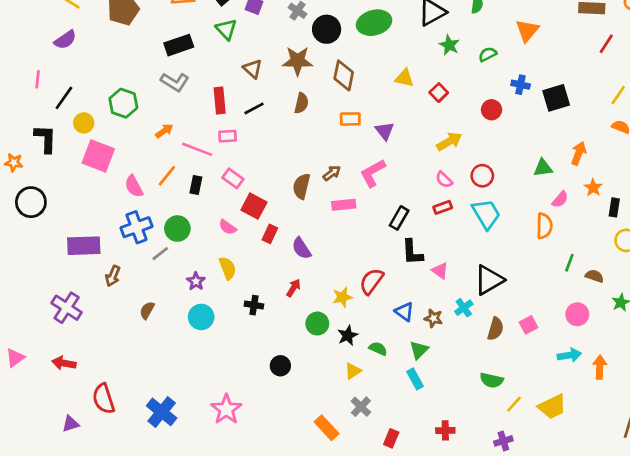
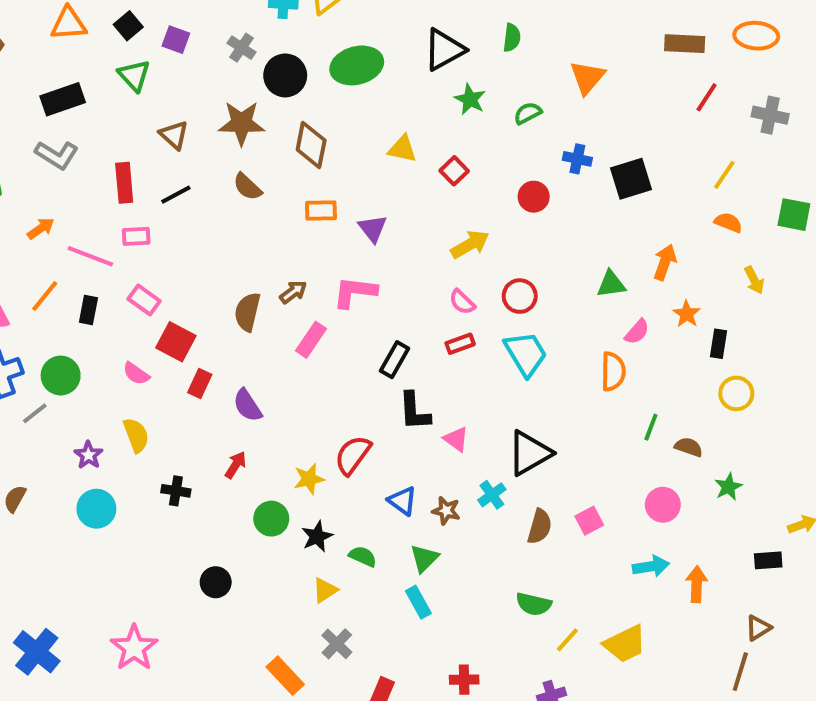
brown semicircle: (301, 103) -> (247, 187), turned 120
pink L-shape: (373, 173) -> (355, 292), turned 36
pink rectangle: (344, 205) -> (311, 340), turned -50

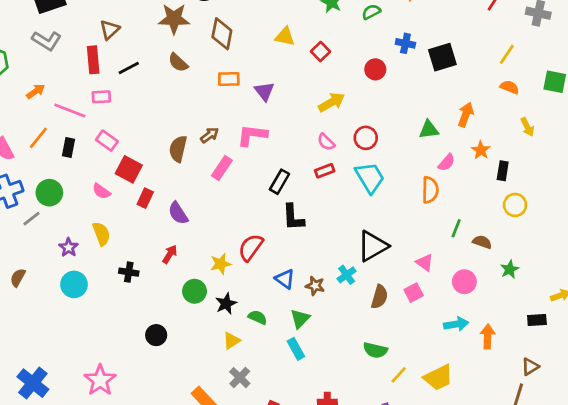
brown triangle: (174, 135) -> (110, 30), moved, turned 35
pink triangle: (456, 439) -> (425, 263), moved

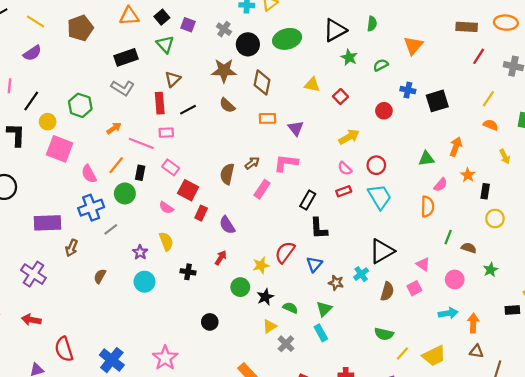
green circle: (49, 193) -> (125, 193), moved
blue triangle: (285, 279) -> (314, 264), moved, turned 35
brown triangle: (530, 367) -> (476, 351), moved, turned 40
gray cross: (240, 378) -> (286, 344), moved

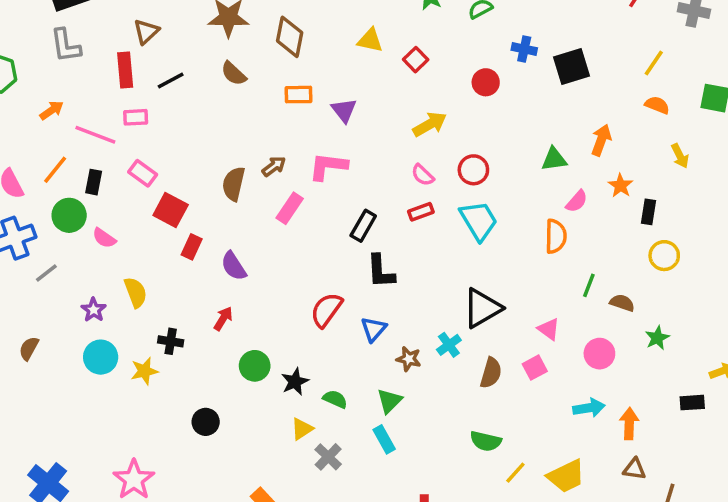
gray L-shape: (123, 88) -> (66, 46), turned 50
pink semicircle: (166, 208) -> (104, 238), moved
yellow star: (261, 265) -> (144, 371), moved

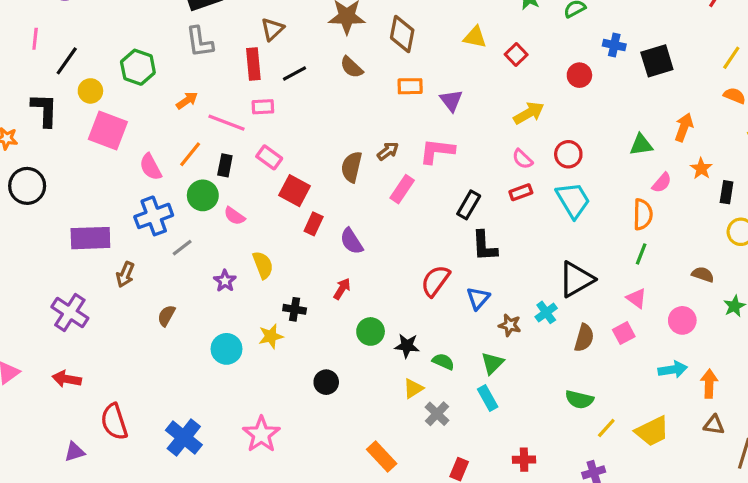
green line: (589, 285) -> (641, 254), moved
cyan circle: (101, 357) -> (227, 349), moved
black star: (295, 382) -> (407, 346), turned 30

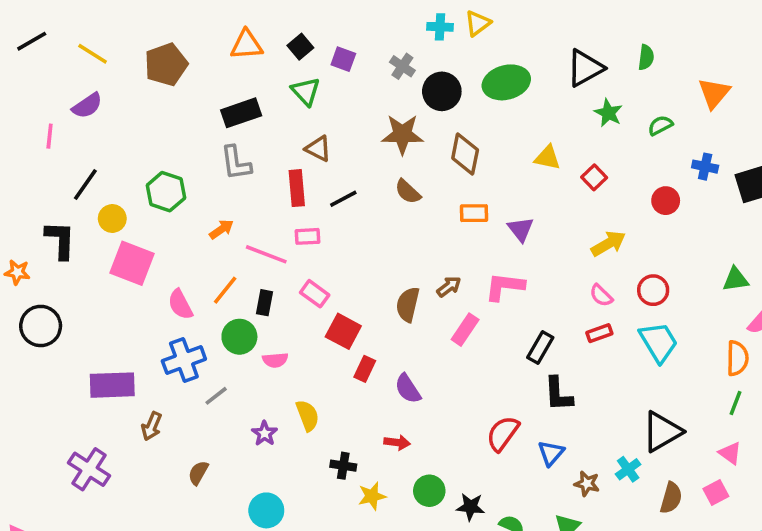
brown triangle: (272, 29) -> (318, 149), turned -50
pink line: (35, 39) -> (50, 136), moved
pink semicircle: (234, 216) -> (275, 360), turned -40
red arrow: (342, 289) -> (397, 442), turned 65
yellow star: (271, 336) -> (372, 496), moved

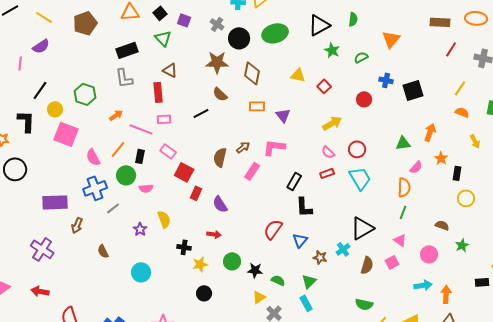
black line: (343, 199) -> (201, 113), moved
brown semicircle: (198, 473) -> (103, 251), turned -56

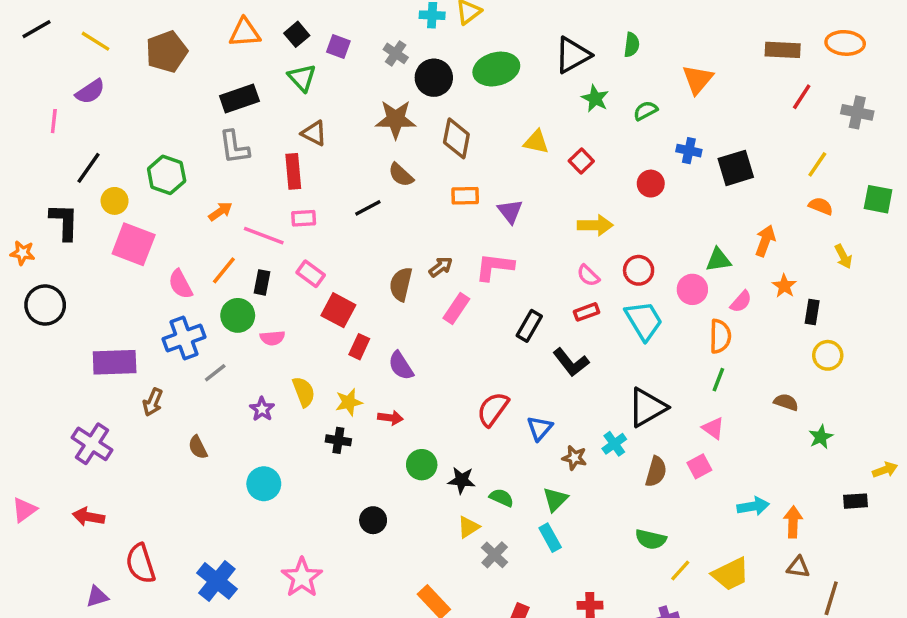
yellow arrow: (332, 123) -> (595, 225), turned 30
black L-shape: (304, 207) -> (571, 362), moved, turned -35
pink circle: (429, 254) -> (692, 289), moved
yellow star: (200, 264) -> (349, 402), moved

